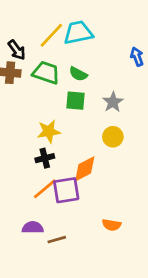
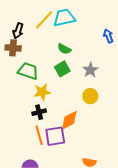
black arrow: (17, 50) -> (18, 31), turned 56
green trapezoid: (46, 73) -> (28, 71), moved
green square: (75, 101) -> (62, 69), turned -35
orange line: (45, 189) -> (39, 135), turned -66

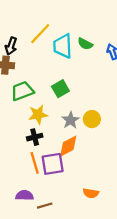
cyan trapezoid: (64, 18) -> (63, 46), moved, turned -80
green semicircle: (64, 49) -> (85, 44), moved
gray star: (90, 70) -> (71, 120), moved
green trapezoid: (28, 71) -> (22, 91), turned -40

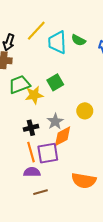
yellow star: (38, 115) -> (34, 95), moved
gray star: (71, 120) -> (55, 121), moved
orange semicircle: (91, 193) -> (84, 181), size x1.6
purple semicircle: (25, 195) -> (32, 172), moved

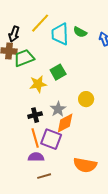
green trapezoid: (19, 85) -> (24, 58), moved
purple square: (48, 153) -> (51, 139), turned 30

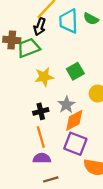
black arrow: (14, 34) -> (40, 27), moved
green square: (58, 72) -> (75, 71), moved
purple square: (51, 139) -> (75, 144), moved

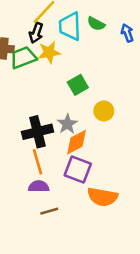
yellow star: (44, 77) -> (49, 52), moved
black cross: (41, 111) -> (37, 132), size x1.6

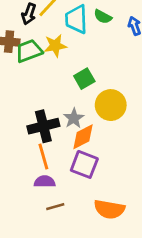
black arrow: (36, 33) -> (29, 14), moved
yellow circle: (104, 111) -> (111, 105), size x1.5
orange semicircle: (103, 197) -> (109, 209), moved

